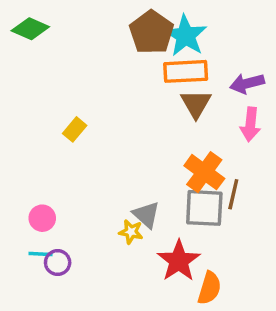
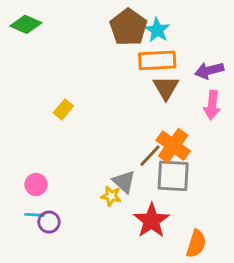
cyan star: (186, 36) -> (157, 30), size x0.7
brown line: (233, 194) -> (150, 156), moved, turned 30
orange semicircle: (209, 288) -> (196, 244), moved

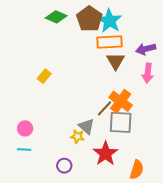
green diamond: (26, 24) -> (56, 17), moved
cyan star: (157, 30) -> (110, 21), size x1.4
purple circle: (49, 222) -> (64, 166), moved

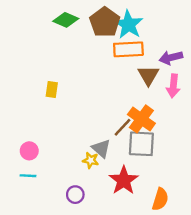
brown triangle: (116, 61) -> (148, 75), moved
yellow rectangle: (44, 76) -> (52, 89), turned -32

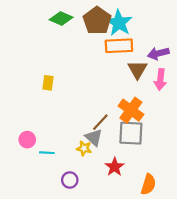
brown line: (123, 127) -> (100, 122), moved
cyan line: (28, 176) -> (47, 153), moved
red star: (124, 180) -> (115, 167), size x0.7

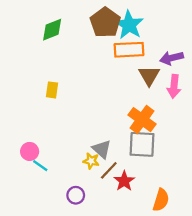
green diamond: (61, 18) -> (52, 30), moved, turned -45
brown line: (100, 122) -> (109, 170), moved
cyan line: (47, 153) -> (40, 166), moved, turned 32

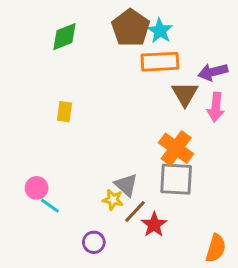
cyan star: (129, 25) -> (160, 31), size x0.7
orange semicircle: (161, 200) -> (216, 248), moved

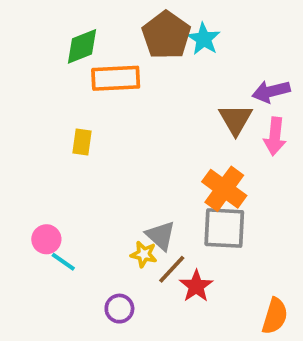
orange rectangle: (160, 62) -> (116, 78), moved

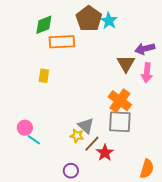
purple circle: (119, 309) -> (71, 171), moved

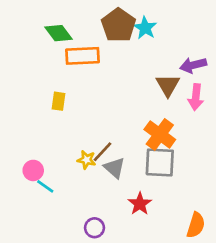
green diamond: (44, 25) -> (59, 33), turned 75
yellow star: (77, 136) -> (87, 160), moved
brown line: (92, 144) -> (102, 152), moved

